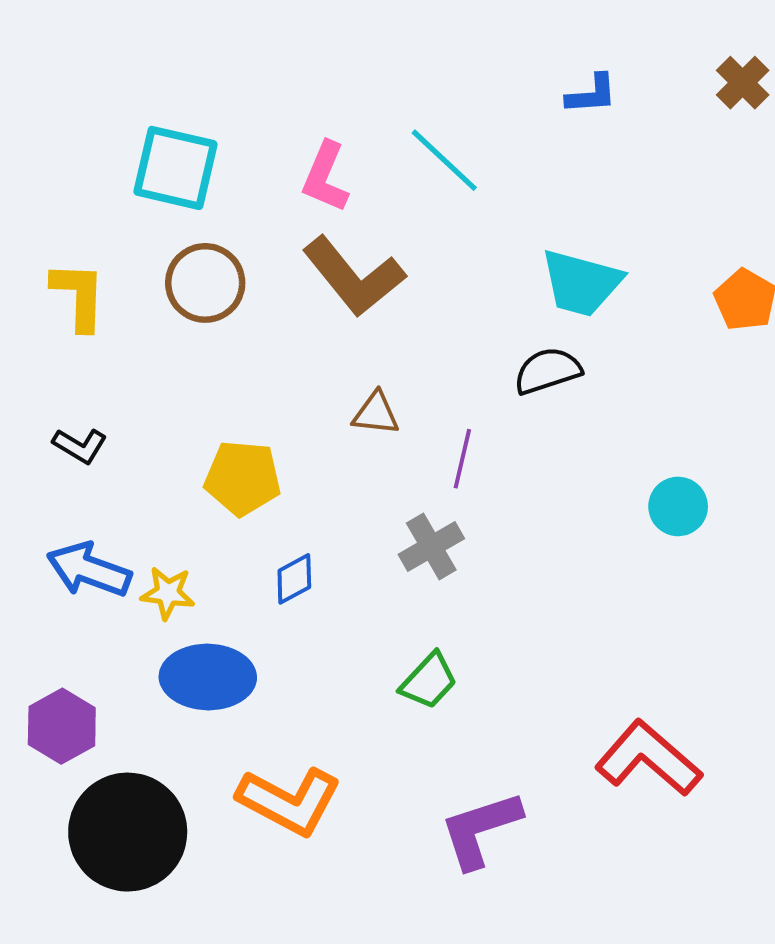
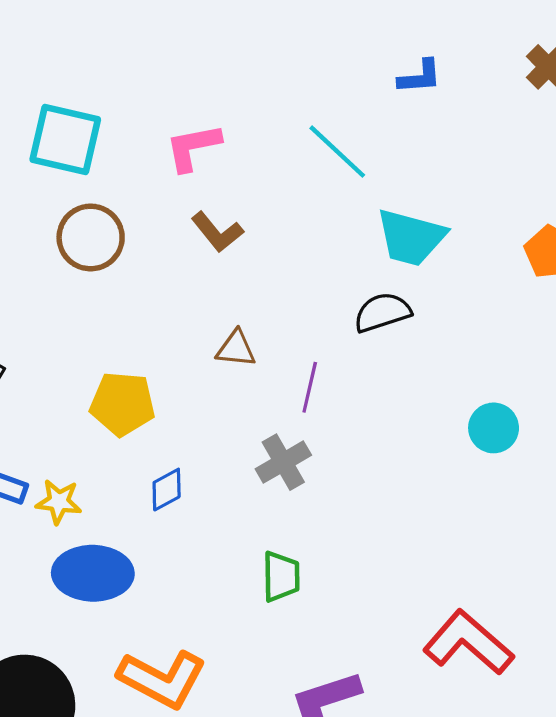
cyan line: (444, 160) -> (337, 152), moved
pink L-shape: (325, 177) -> (193, 147), turned 56
brown L-shape: (354, 276) -> (217, 232), size x0.6
green trapezoid: (429, 681) -> (281, 577), turned -44

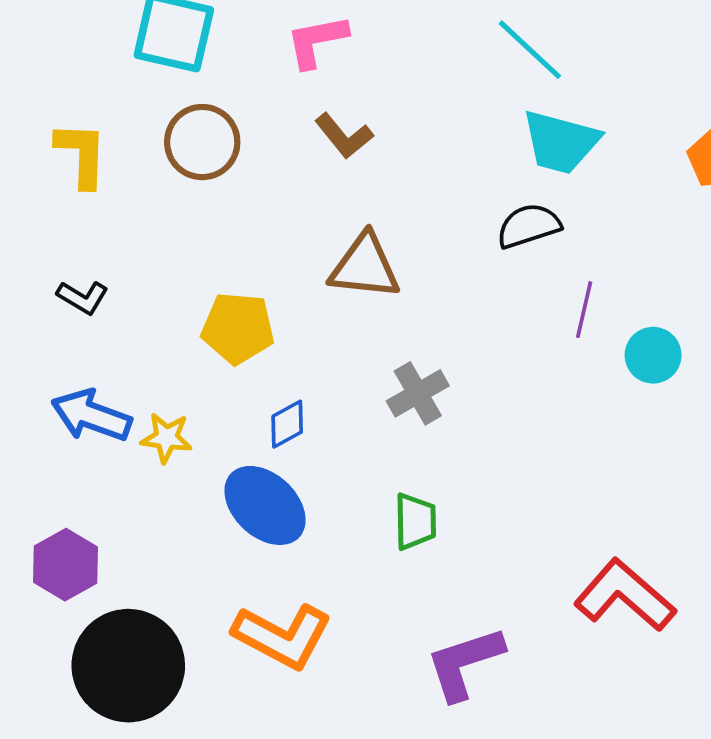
cyan line: (337, 152) -> (530, 50), moved
brown triangle: (236, 349) -> (365, 266), size x1.6
purple line: (310, 387) -> (584, 310), moved
blue ellipse: (93, 573) -> (265, 505), moved, turned 42

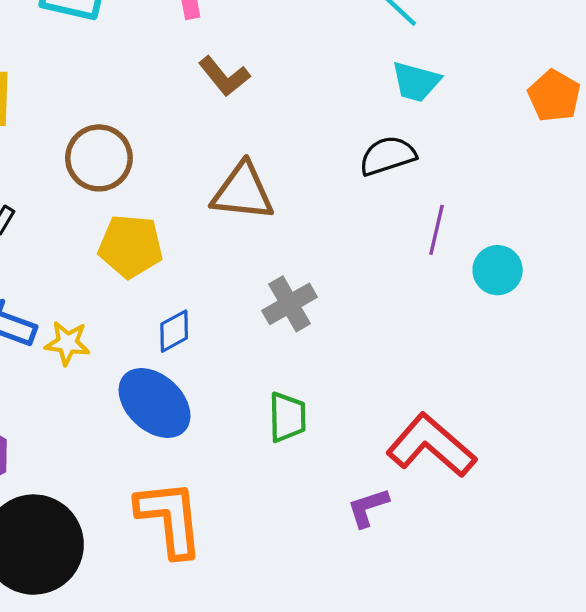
brown circle: (202, 142) -> (99, 158), moved
cyan trapezoid: (561, 142) -> (416, 82), size x0.7
red L-shape: (625, 595) -> (431, 445), moved
orange L-shape: (282, 636) -> (170, 518), turned -124
purple L-shape: (465, 663) -> (368, 508), moved, size x0.6

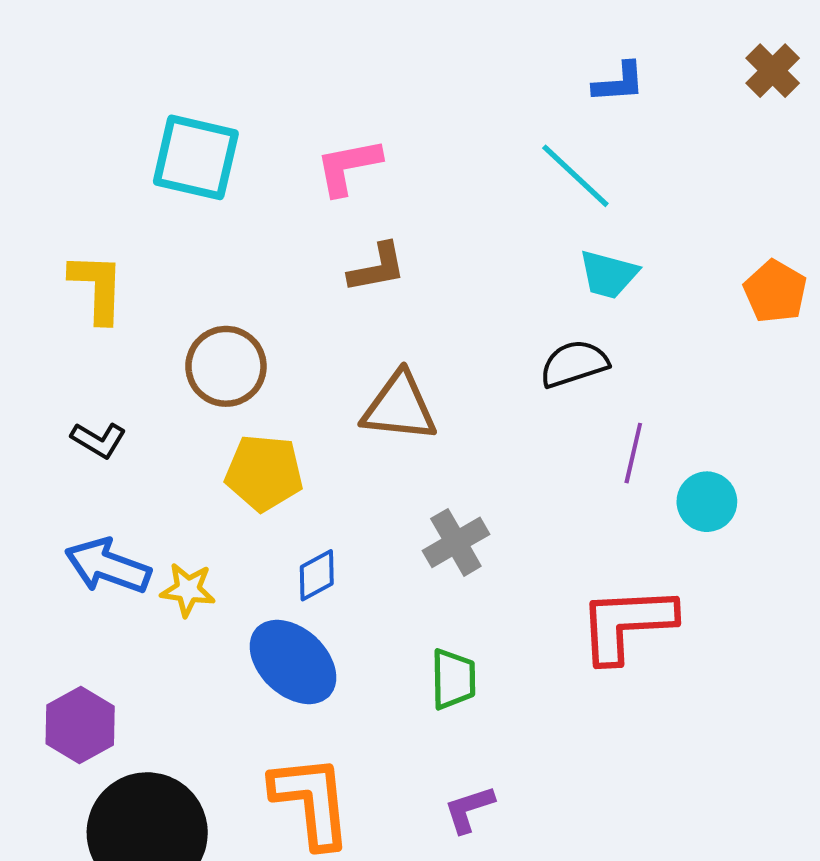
brown L-shape: (224, 76) -> (377, 268), turned -62
red L-shape: (431, 445) -> (627, 624), moved, turned -44
purple L-shape: (368, 508) -> (469, 809), moved

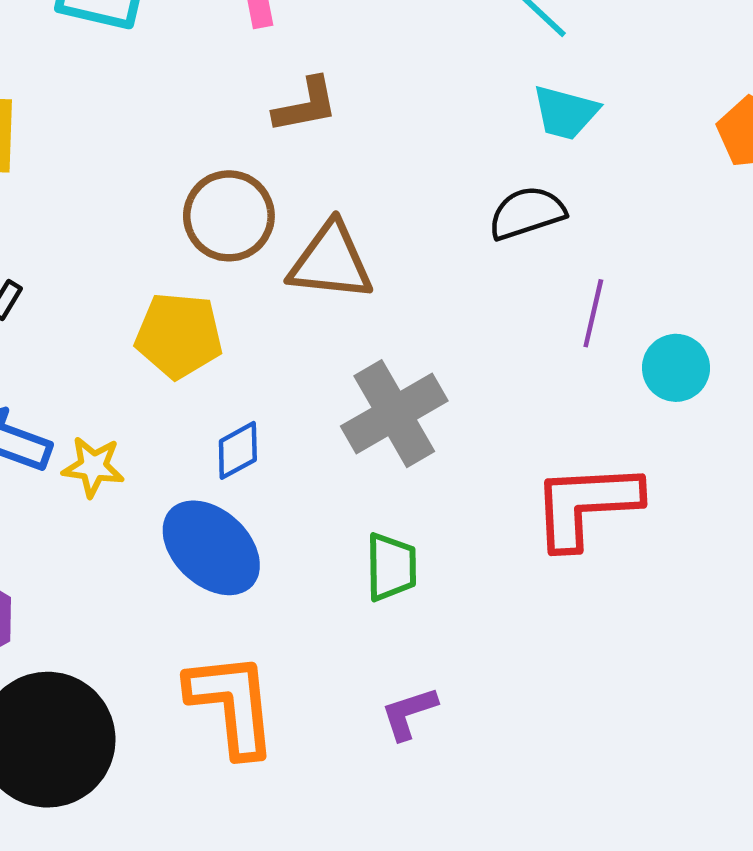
brown circle: (226, 366) -> (229, 216), moved
gray cross: (456, 542) -> (394, 414), size x1.4

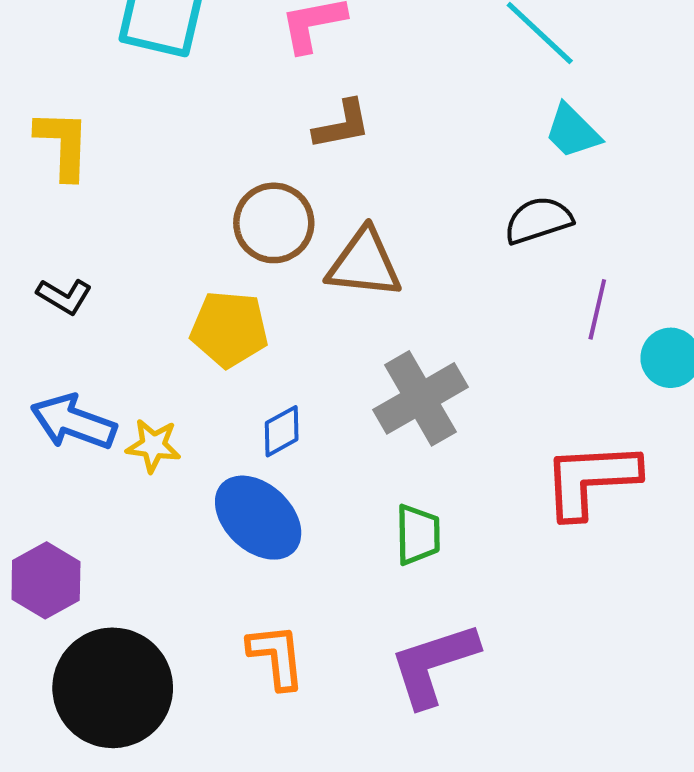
cyan trapezoid: (565, 113) -> (572, 131), turned 30
orange L-shape: (232, 704) -> (276, 656), size x0.7
purple L-shape: (409, 713) -> (434, 664), size x1.8

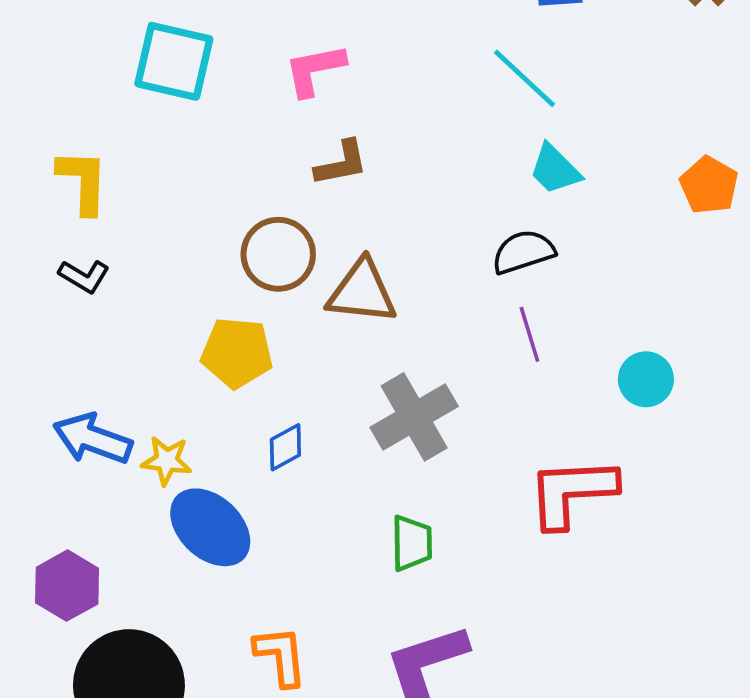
black L-shape: (64, 296) -> (84, 276), moved
purple line: (597, 309) -> (529, 334), moved, turned -30
blue ellipse: (258, 518) -> (210, 527), moved

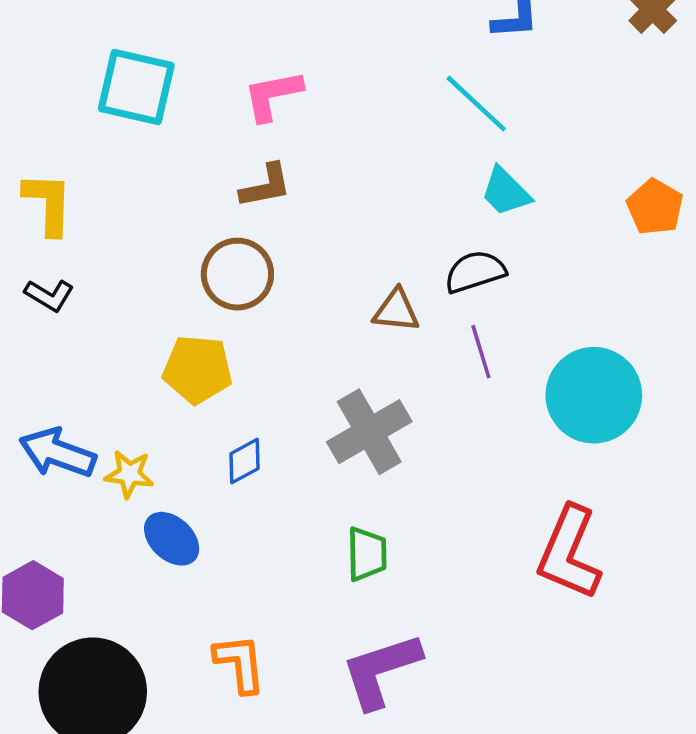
brown L-shape: (341, 163) -> (266, 186), moved
brown triangle: (362, 292) -> (396, 311), moved, size x0.7
cyan circle: (646, 379) -> (594, 395), size x1.8
red L-shape: (572, 492) -> (569, 553), moved, turned -64
blue ellipse: (210, 527) -> (172, 539), size x0.7

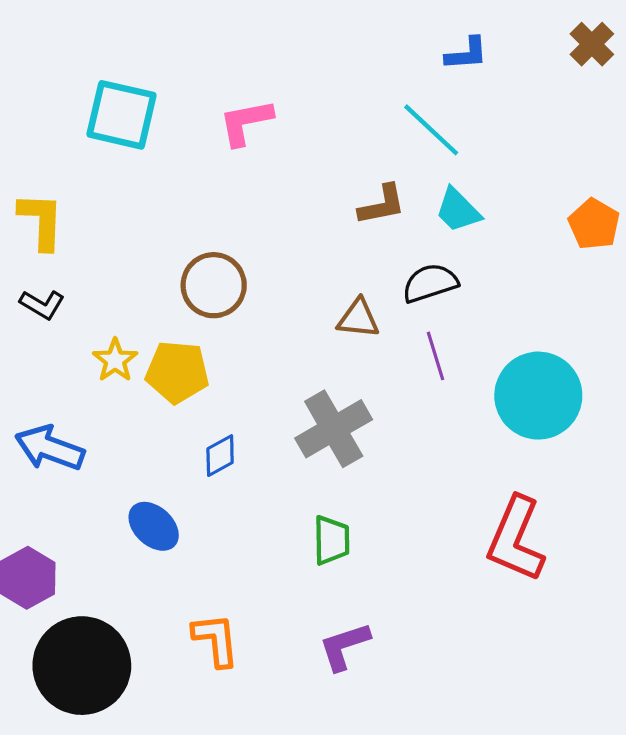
brown L-shape: (266, 186) -> (382, 205), moved
yellow star: (129, 474) -> (115, 360), moved, turned 30
purple L-shape: (381, 670) -> (344, 646), size x0.7

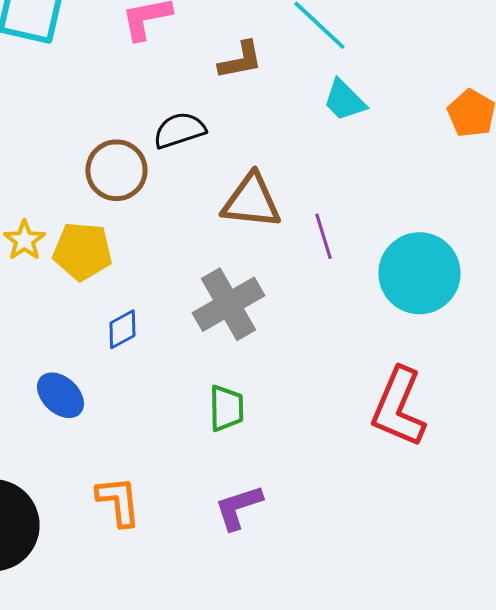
brown L-shape: (382, 205) -> (240, 60), moved
black semicircle: (430, 283) -> (179, 130), moved
brown triangle: (358, 318) -> (251, 201), size x1.5

